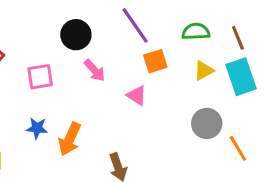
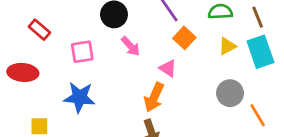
orange square: (155, 61) -> (184, 38), turned -30
blue star: (37, 128) -> (79, 97), size x1.6
orange arrow: (70, 139) -> (154, 97), moved

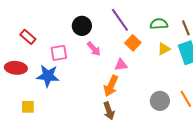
pink triangle: (168, 68) -> (121, 65), turned -40
gray circle: (230, 93) -> (160, 101), moved
blue star: (79, 97) -> (48, 76), moved

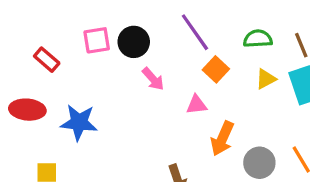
pink square: (59, 53) -> (97, 40), moved
orange arrow: (111, 86) -> (222, 139), moved

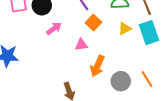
pink arrow: (153, 79) -> (54, 29), turned -84

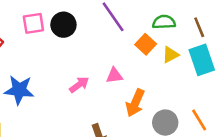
orange square: (93, 22) -> (146, 44), moved
pink arrow: (54, 29) -> (79, 85), moved

